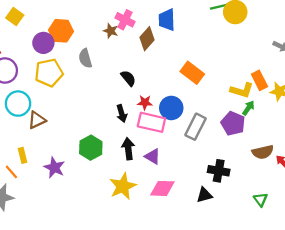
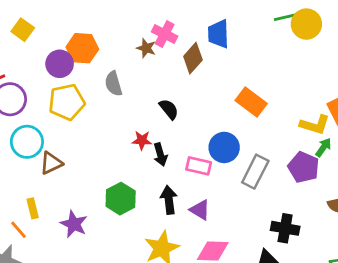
red star: (145, 102) -> (142, 140), moved
pink rectangle: (151, 122) -> (199, 166), size x0.7

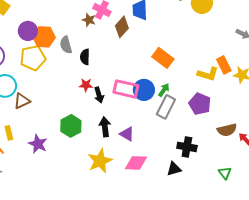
orange hexagon: (82, 48) -> (44, 37), moved
black semicircle: (169, 109) -> (85, 57), moved, turned -140
green arrow: (323, 147) -> (164, 90), moved
pink rectangle: (199, 166) -> (126, 89), moved, size x1.4

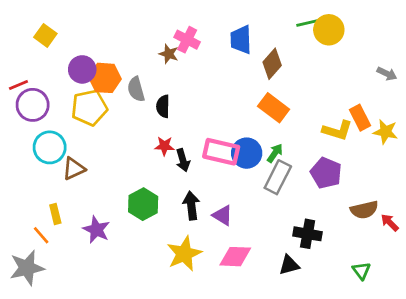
brown diamond: (122, 27) -> (272, 64), moved

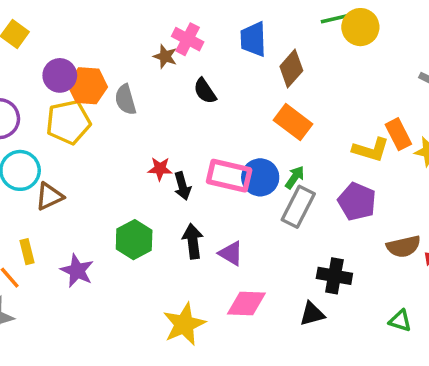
black semicircle: (163, 106) -> (205, 91), moved, turned -35
yellow star: (184, 254) -> (184, 324), moved
green triangle: (361, 271) -> (400, 321), turned -36

